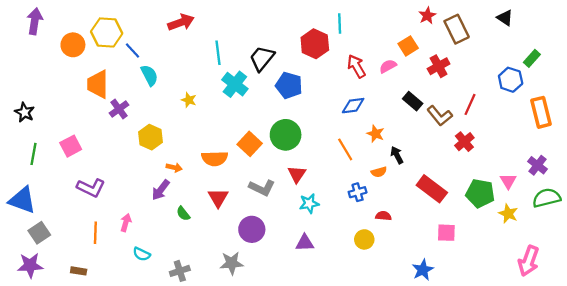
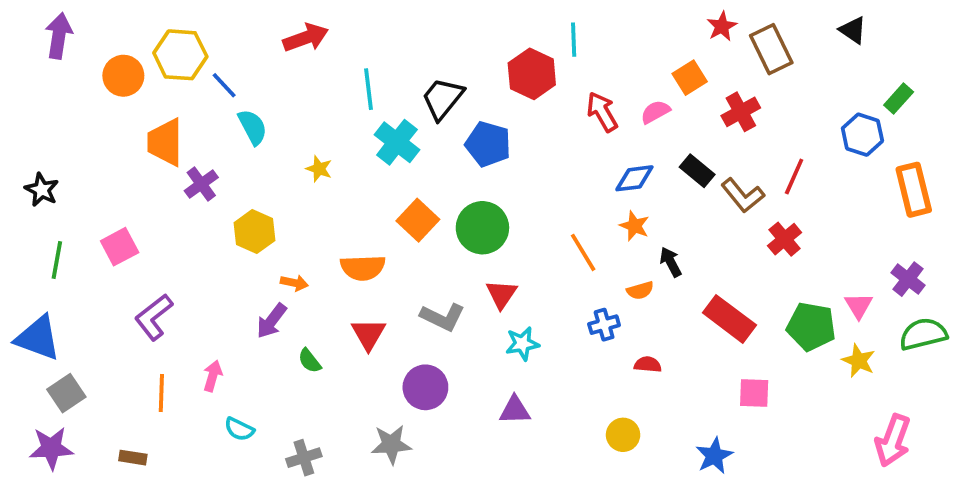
blue diamond: (353, 106) -> (634, 178), moved
orange square: (250, 144) -> (418, 220), moved
purple L-shape: (91, 188) -> (154, 317), turned 116
yellow circle: (364, 239) -> (623, 435), moved

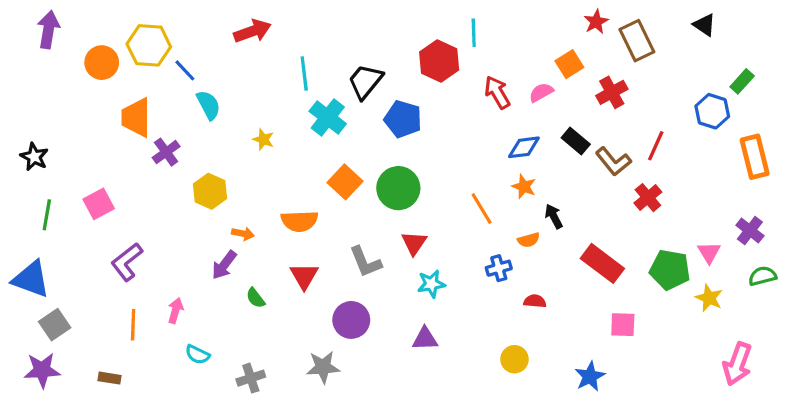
gray L-shape: (443, 317) -> (365, 262), turned 42
green semicircle: (923, 334) -> (762, 276), size x0.7

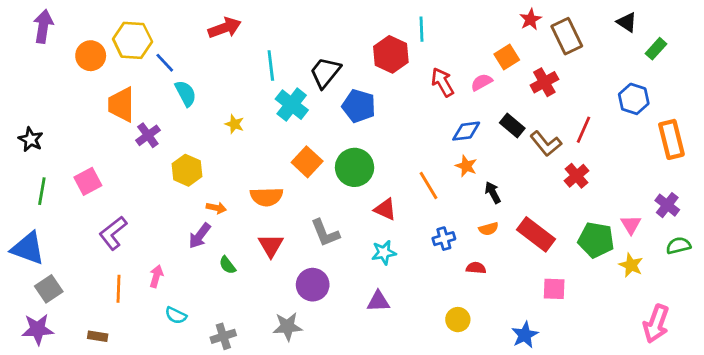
green rectangle: (742, 81) -> (656, 49), moved
orange semicircle: (529, 240) -> (489, 229), moved
red triangle: (414, 243) -> (385, 209), moved, turned -40

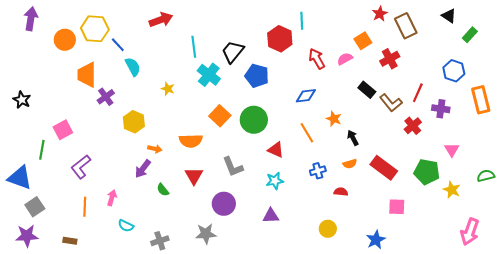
blue diamond: (466, 131) -> (306, 96), moved
green line: (42, 191) -> (42, 150), moved
purple cross: (667, 205) -> (441, 109), moved, turned -30
pink triangle: (631, 225) -> (452, 150), moved

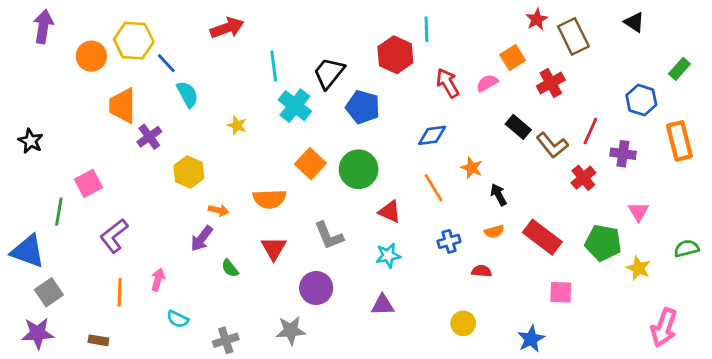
green rectangle: (470, 35) -> (679, 69), moved

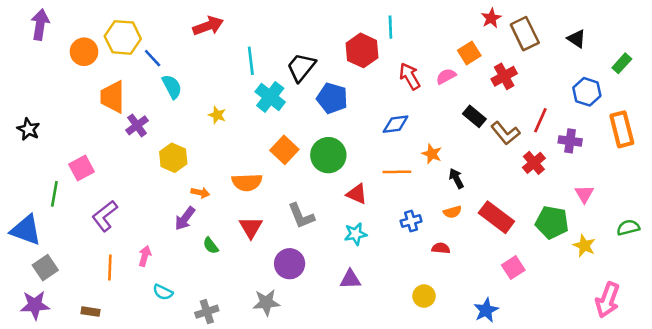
black triangle: (634, 22) -> (577, 39), moved
orange line: (433, 188) -> (397, 172), turned -60
pink square: (561, 292) -> (513, 268), turned -35

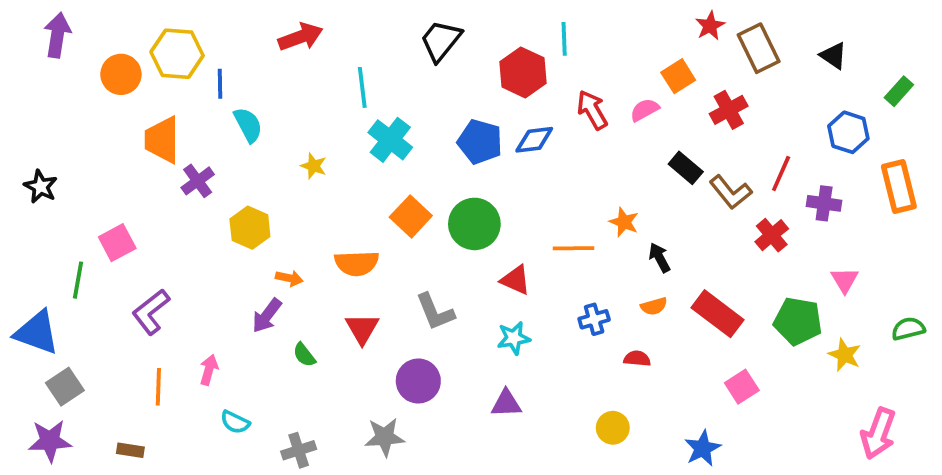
blue line: (153, 58) -> (220, 84), turned 42
black trapezoid: (301, 67) -> (441, 41), moved
blue diamond: (396, 124) -> (534, 140), moved

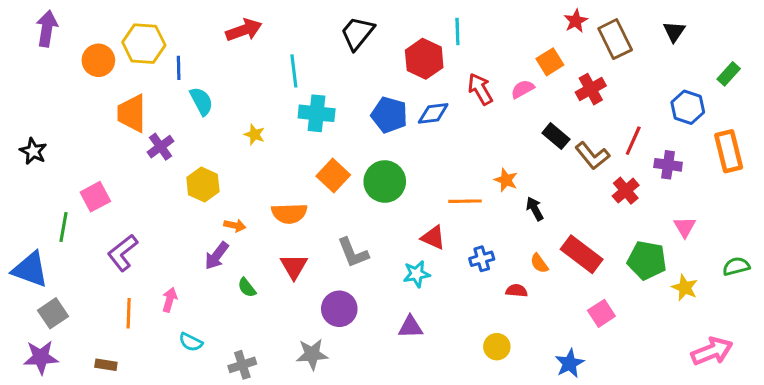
black triangle: (833, 56) -> (674, 32), moved, turned 30
cyan cross: (390, 140) -> (317, 113), turned -32
red triangle: (516, 280) -> (433, 238), moved
orange semicircle: (654, 306) -> (539, 263), moved, turned 70
pink arrow: (878, 433) -> (712, 351), turned -132

